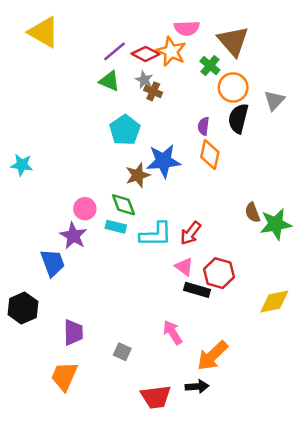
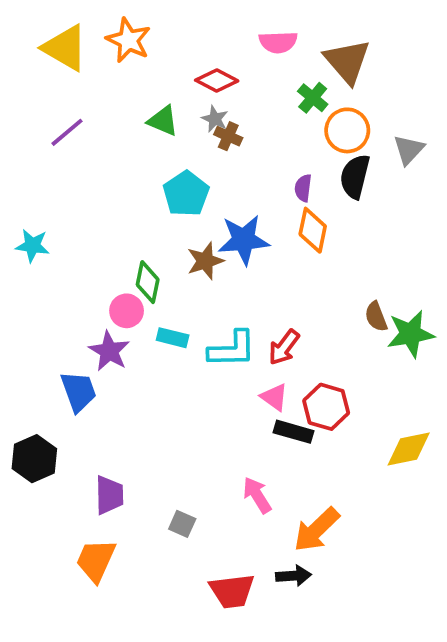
purple line: (115, 51) -> (67, 132), moved
orange star: (171, 51) -> (128, 40), moved
green diamond: (124, 205) -> (148, 282), moved, turned 32

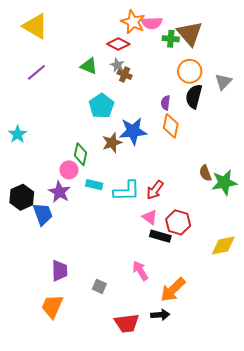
orange star: (128, 40) -> (133, 22), moved
green cross: (313, 98) -> (171, 39), moved, turned -35
cyan star: (32, 246) -> (18, 134), turned 30
black hexagon: (34, 459) -> (22, 197), moved

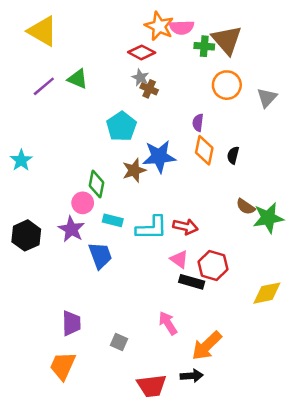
green triangle: (89, 66) -> (78, 79), moved
black semicircle: (194, 96) -> (233, 155), moved, size x0.6
brown semicircle: (205, 173) -> (246, 207), turned -35
red arrow: (155, 190) -> (185, 227), turned -114
blue trapezoid: (43, 214) -> (100, 255), moved

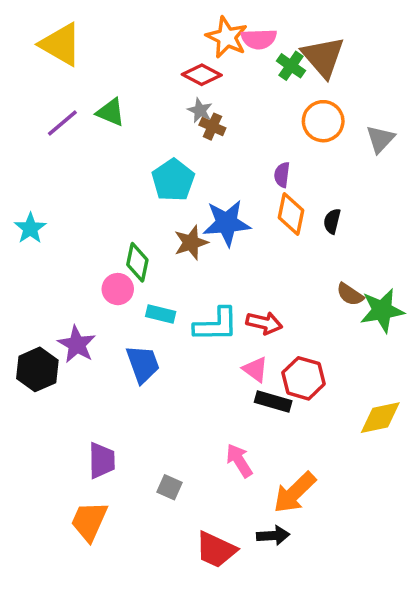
green cross: (204, 46) -> (291, 66), turned 30
purple star: (71, 229) -> (77, 344), moved
black hexagon: (26, 235) -> (37, 369), moved
red trapezoid: (152, 386) -> (216, 550), turned 32

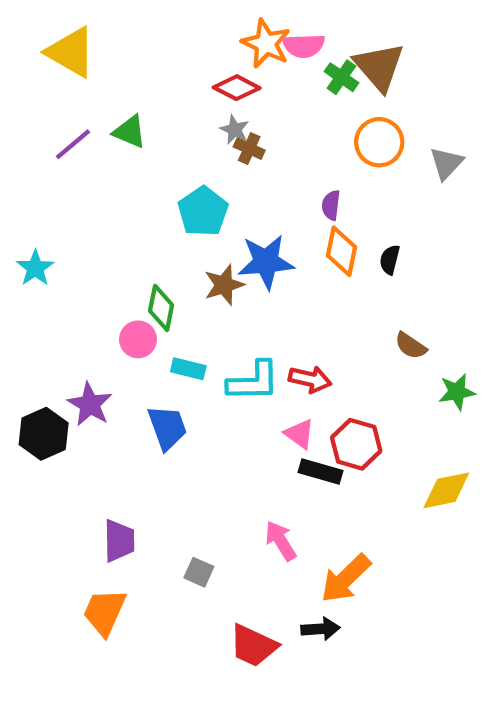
green star: (382, 310) -> (457, 392), moved, size x0.7

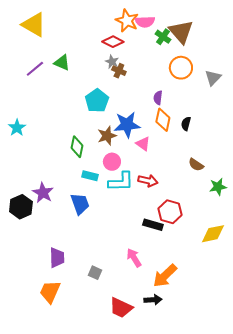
pink circle: (138, 339) -> (112, 162), moved
pink triangle: (300, 434) -> (143, 144), moved

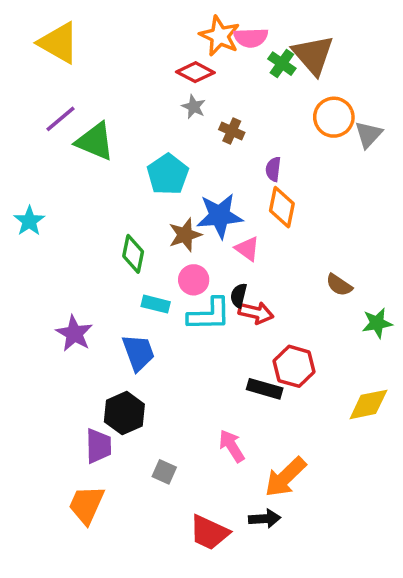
green triangle: (62, 63) -> (95, 141), moved, size x1.4
orange circle: (181, 68) -> (334, 117), moved
brown cross: (119, 71) -> (232, 131), moved
black semicircle: (186, 124) -> (239, 295), moved
black hexagon: (21, 207) -> (124, 413), moved

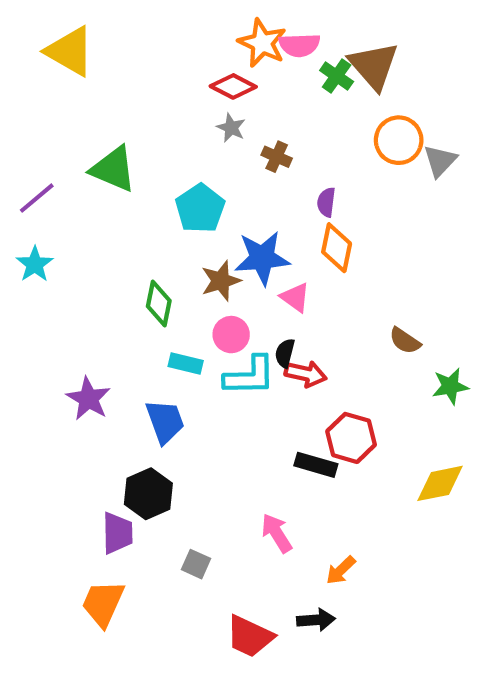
purple line: (60, 119) -> (37, 198), moved
orange arrow: (285, 477) -> (341, 570), size x0.6

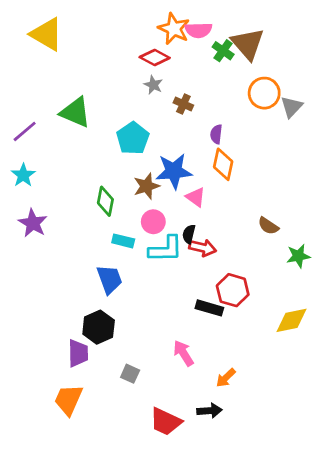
purple star: (88, 399) -> (33, 223), moved

